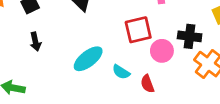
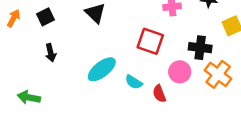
red square: (138, 30) -> (150, 41), turned 32
pink circle: (162, 51) -> (180, 72), moved

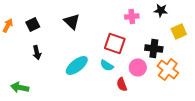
cyan semicircle: (134, 82) -> (107, 65), moved

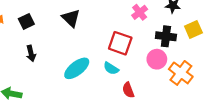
pink cross: (132, 16) -> (140, 12), turned -32
black cross: (154, 48) -> (166, 36), moved
pink circle: (138, 67) -> (157, 59), moved

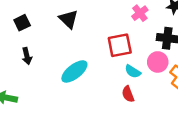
red square: (120, 43) -> (120, 45), turned -30
cyan semicircle: (111, 68) -> (133, 71), moved

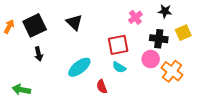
black square: (22, 23) -> (35, 25), size x1.6
cyan semicircle: (133, 71) -> (119, 67), moved
red semicircle: (128, 94) -> (102, 87), moved

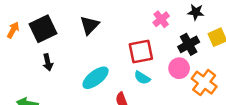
black triangle: (74, 22) -> (90, 25), turned 30
black cross: (159, 39) -> (189, 44), turned -36

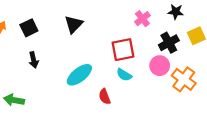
black square: (43, 29) -> (29, 28), size x0.7

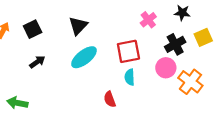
black arrow: (34, 60) -> (37, 62), turned -112
cyan ellipse: (79, 75) -> (84, 57), moved
cyan semicircle: (124, 75) -> (130, 77), turned 56

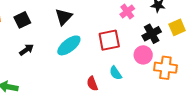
cyan semicircle: (130, 77) -> (116, 73), moved, turned -32
orange cross: (190, 82) -> (165, 68), turned -30

